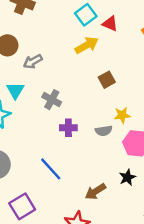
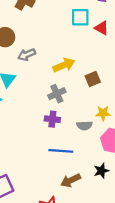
cyan square: (86, 15) -> (80, 17), turned 30
yellow arrow: (87, 45) -> (64, 65), moved
gray cross: (52, 100) -> (57, 94), moved, turned 30
blue line: (51, 169) -> (61, 151), moved, turned -50

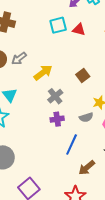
gray arrow: (27, 55) -> (19, 59), moved
yellow arrow: (64, 65) -> (43, 73), moved
blue line: (61, 151) -> (72, 144), turned -55

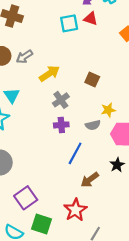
red triangle: (79, 30) -> (91, 19), moved
brown square: (83, 75) -> (92, 79), turned -32

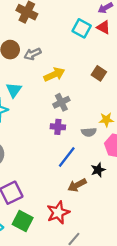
cyan square: (69, 23) -> (82, 28), turned 30
brown square: (92, 79) -> (99, 73), moved
black star: (117, 165) -> (98, 170), moved

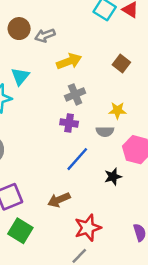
yellow star: (106, 120) -> (117, 110), moved
brown arrow: (77, 185) -> (59, 200), moved
red star: (58, 213) -> (88, 228), moved

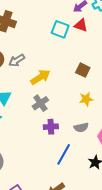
gray cross: (75, 94) -> (40, 103), moved
yellow star: (117, 110) -> (86, 99), moved

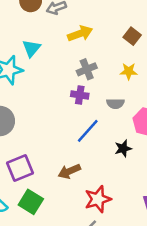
gray cross: (40, 103) -> (87, 69), moved

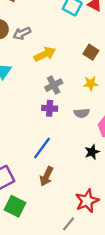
blue line: (88, 131) -> (42, 148), moved
brown arrow: (69, 171) -> (46, 176), turned -36
red star: (98, 199) -> (87, 201), moved

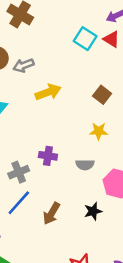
gray cross: (54, 85) -> (19, 172), moved
blue line: (42, 148) -> (19, 203), moved
brown arrow: (46, 176) -> (51, 213), moved

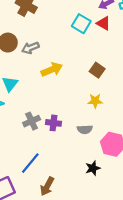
gray cross: (19, 172) -> (32, 121), moved
brown arrow: (51, 213) -> (47, 186), moved

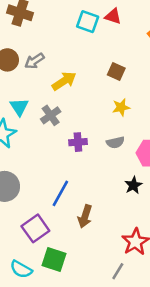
gray cross: (32, 121) -> (51, 115), moved

